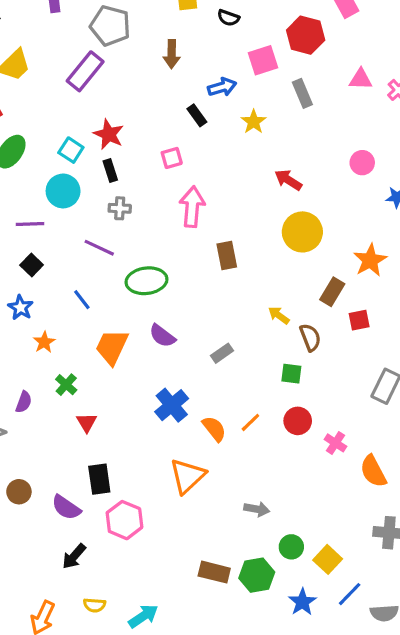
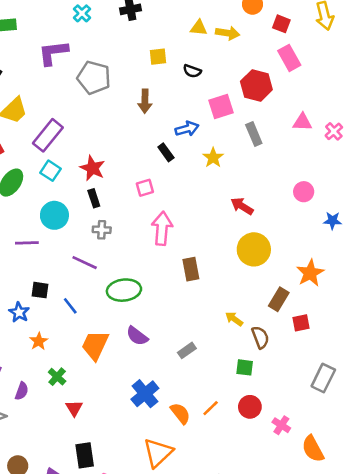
purple rectangle: (85, 71) -> (48, 135), moved
cyan square: (71, 150) -> (51, 171), moved
black square: (32, 265) -> (40, 290), moved, turned -36

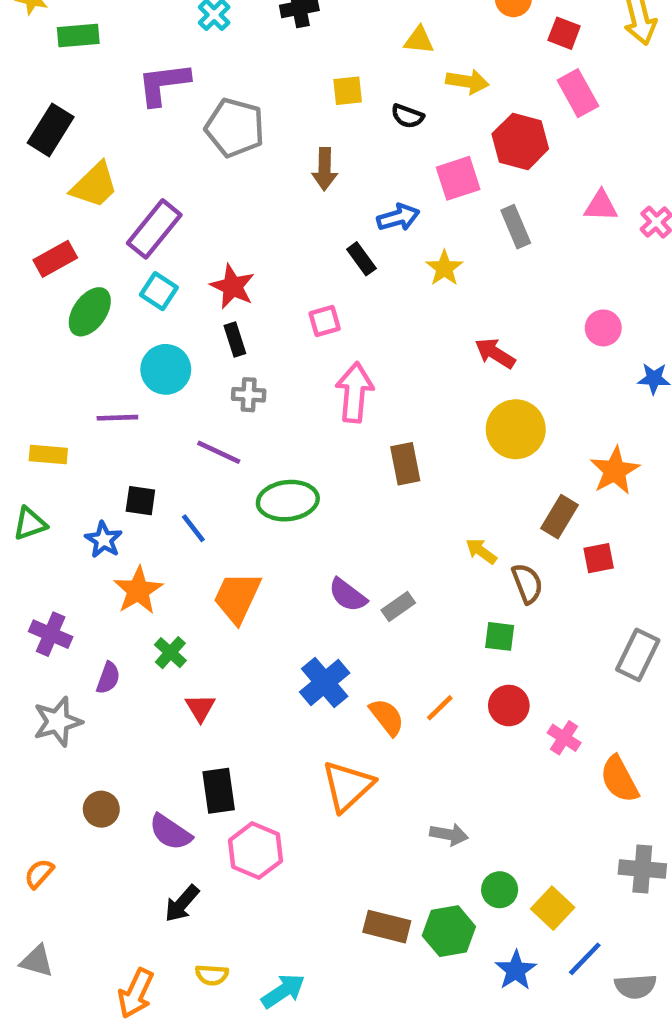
yellow arrow: (228, 33) -> (467, 82), moved
purple semicircle: (137, 336) -> (348, 595), moved
orange star: (39, 341) -> (138, 590), size x1.5

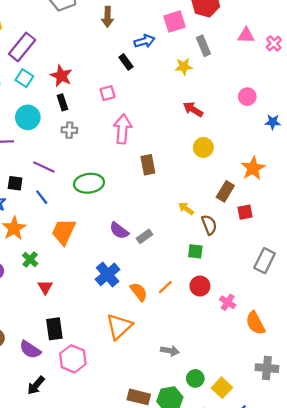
yellow star: (444, 268) -> (184, 67), moved, turned 30
yellow circle: (516, 429) -> (203, 147), size x0.7
purple line: (219, 452) -> (44, 167), moved

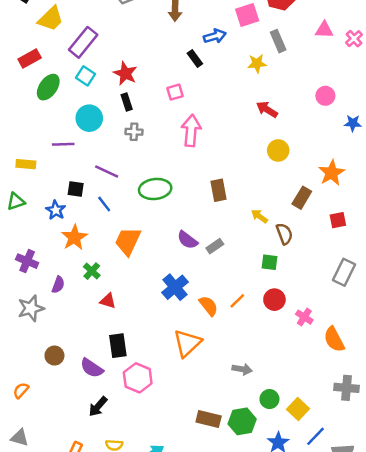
brown rectangle: (148, 165) -> (219, 190), moved
red square: (245, 212) -> (338, 220), moved
red triangle: (45, 287) -> (108, 301), turned -42

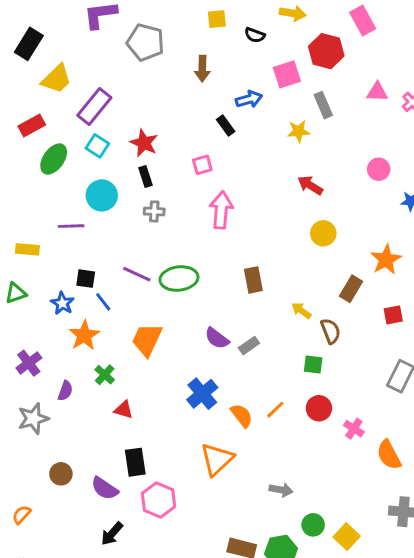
purple line: (107, 172) -> (137, 274), moved
blue line: (104, 204) -> (103, 302), moved
purple cross: (27, 261) -> (29, 363), turned 30

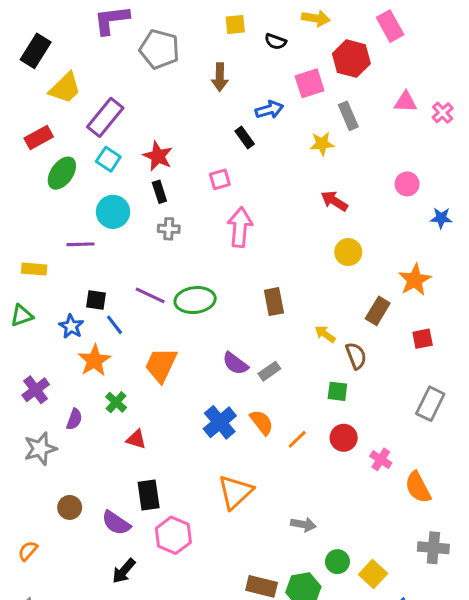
orange semicircle: (242, 416) -> (262, 422), moved

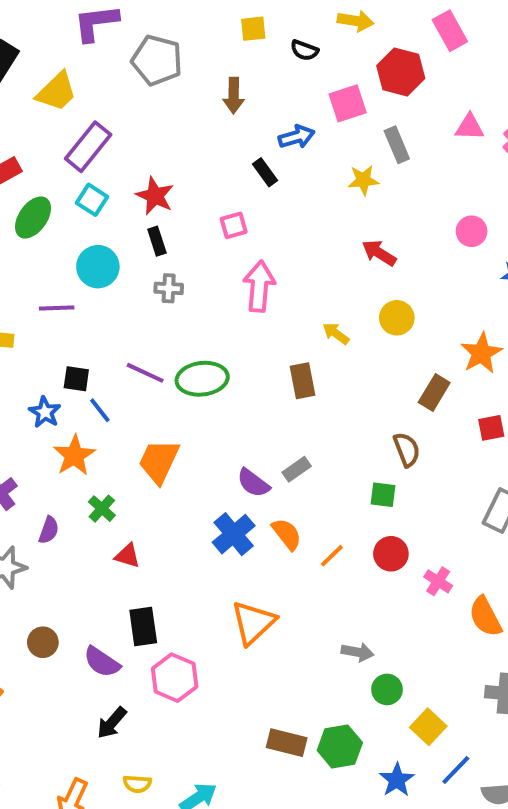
yellow trapezoid: (65, 88) -> (57, 92), moved
yellow arrow: (325, 334) -> (336, 334), moved
purple semicircle: (235, 363) -> (253, 483), moved
gray arrow: (303, 524) -> (357, 652), moved
green circle: (337, 562) -> (387, 689), moved

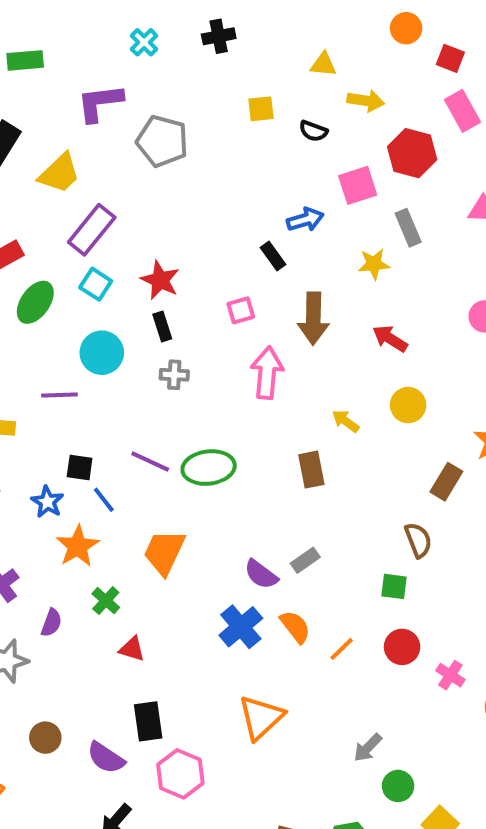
brown arrow: (234, 96) -> (313, 318), moved, size x1.4
gray arrow: (357, 652) -> (368, 748), turned 124

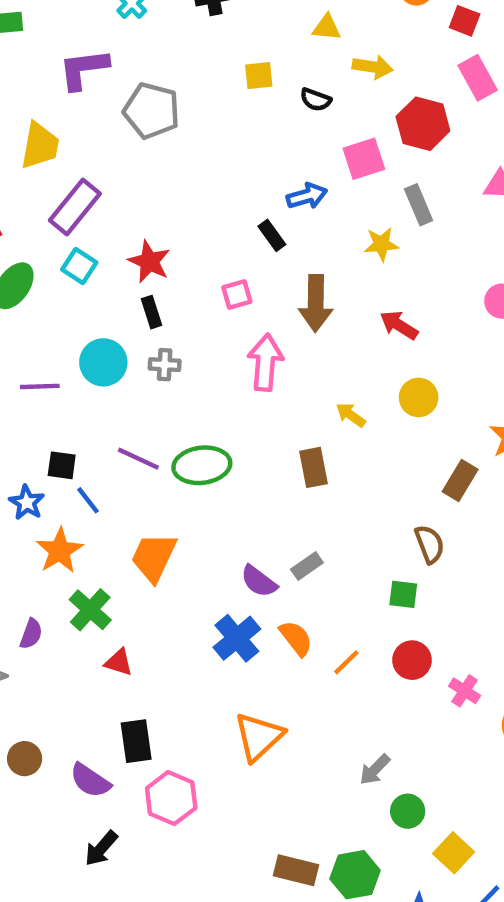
yellow trapezoid: (59, 173) -> (40, 146), turned -36
cyan circle: (102, 353) -> (103, 362), moved
green cross: (106, 601) -> (90, 610), size x1.4

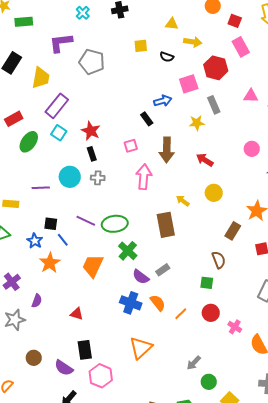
brown rectangle: (313, 467) -> (166, 225), size x1.4
green cross: (90, 610) -> (128, 251), moved
blue cross: (237, 638) -> (131, 303), turned -30

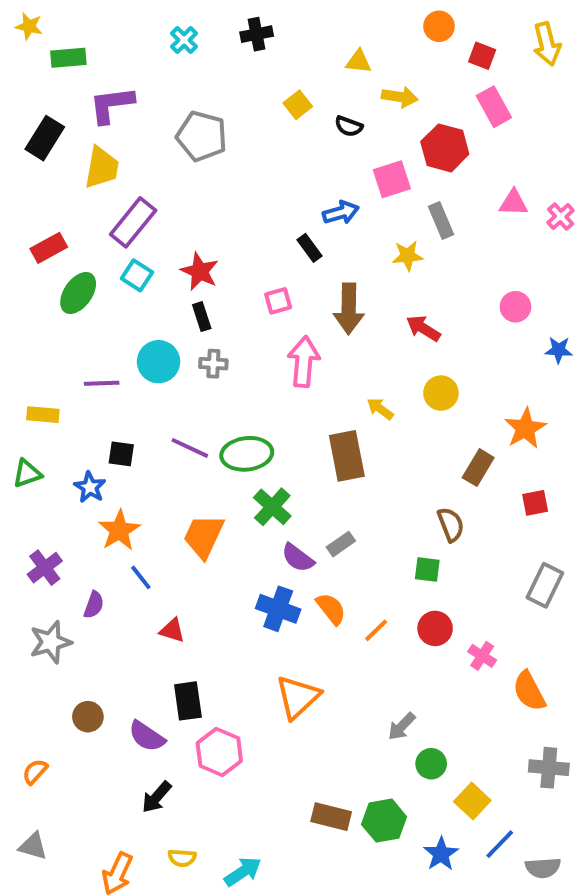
purple L-shape: (61, 43) -> (111, 105), moved
yellow square: (141, 46) -> (298, 105), turned -32
blue line: (63, 240) -> (141, 577), moved

